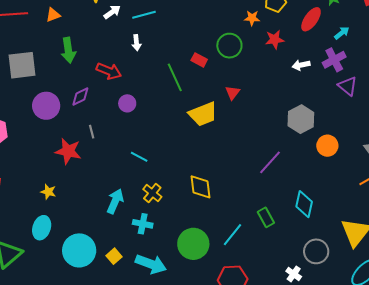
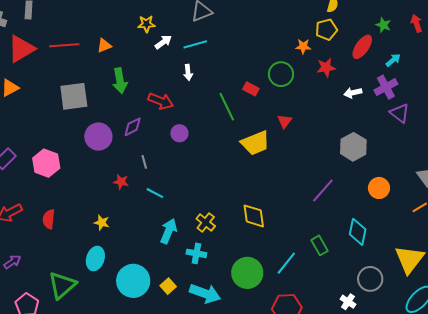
orange circle: (327, 146) -> (379, 188), moved
red star: (68, 151) -> (121, 182), size x0.6
cyan line: (139, 157) -> (155, 193), moved

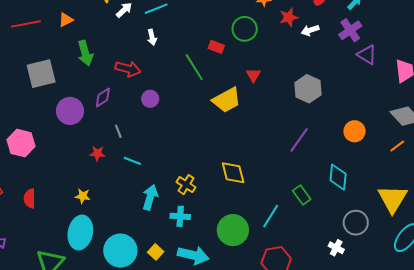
white arrow: (353, 93) -> (310, 30), moved
gray hexagon: (353, 147) -> (308, 89), moved
cyan ellipse: (95, 259) -> (80, 232), size x1.4

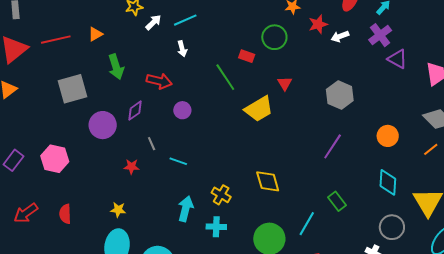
cyan line: (132, 161) -> (178, 161), moved
cyan diamond: (338, 177) -> (388, 182), moved

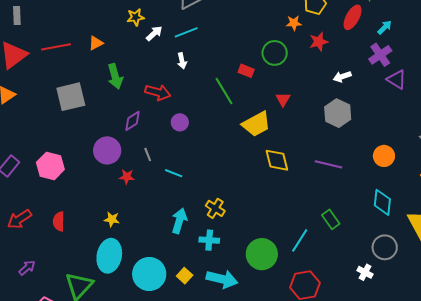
white arrow: (340, 36) -> (342, 77), moved
purple circle: (103, 125) -> (107, 150), moved
purple line: (333, 146) -> (329, 164), turned 68
yellow diamond: (268, 181) -> (277, 160), moved

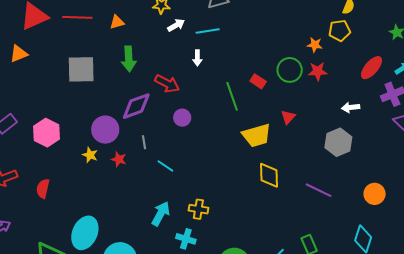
red ellipse: (353, 17) -> (371, 68), moved
red star: (319, 42) -> (318, 71), moved
purple diamond: (132, 121) -> (136, 106), size x1.5
yellow cross: (215, 208) -> (198, 209), turned -36
yellow star: (112, 219) -> (90, 155), moved

